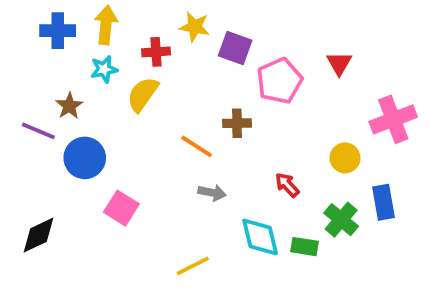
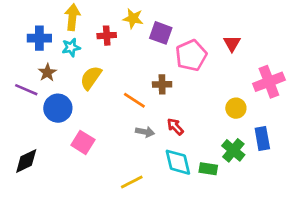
blue cross: (58, 31) -> (39, 38), moved
yellow semicircle: (143, 94) -> (91, 78), moved
red arrow: (287, 185) -> (175, 127), moved

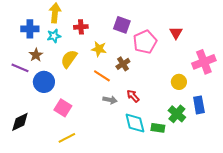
yellow star: (133, 18) -> (99, 49), moved
brown cross: (162, 84) -> (123, 64), turned -32
yellow line: (132, 182) -> (67, 138), moved

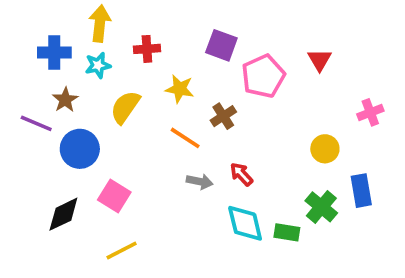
pink cross: (204, 62) -> (370, 112), size x0.6
black diamond: (20, 122) -> (63, 214), moved

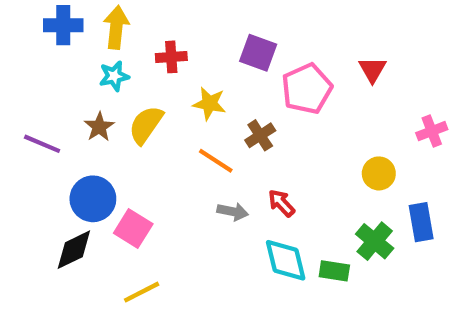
blue cross: (54, 53) -> (63, 25), moved
brown star: (65, 100) -> (99, 127), moved
blue circle: (80, 149) -> (93, 199), moved

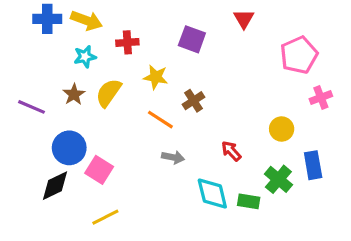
yellow arrow: (116, 27) -> (87, 20), turned 104
red triangle: (372, 70) -> (244, 19), moved
pink pentagon: (307, 89) -> (299, 55), moved
red arrow: (281, 203) -> (231, 151), moved

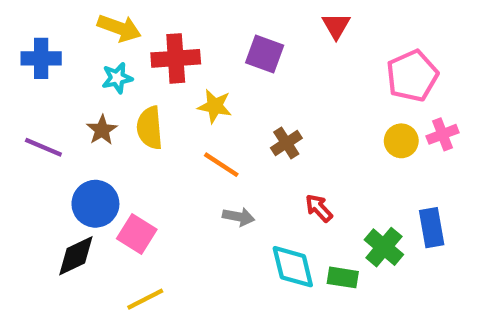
blue cross: (47, 19) -> (41, 58), moved
red cross: (127, 42) -> (176, 58), size x1.5
yellow semicircle: (109, 93) -> (150, 128), turned -40
brown cross: (193, 101) -> (286, 143), moved
yellow circle: (282, 129) -> (401, 141), moved

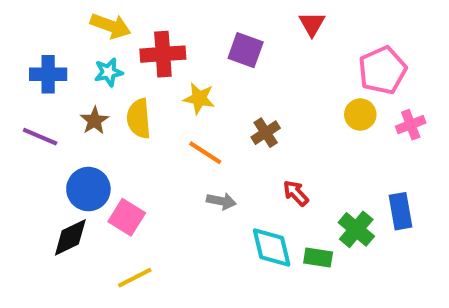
blue cross: (41, 58) -> (48, 74), moved
yellow circle: (401, 141) -> (360, 115), moved

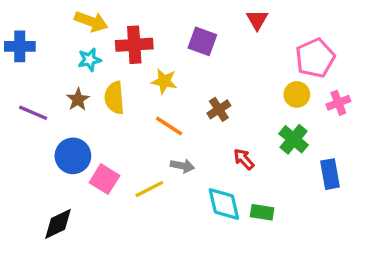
blue cross: (48, 74) -> (20, 46), moved
green cross: (356, 229) -> (294, 139), moved
black diamond: (70, 237) -> (58, 224), moved
yellow line: (135, 278) -> (149, 189), moved

